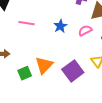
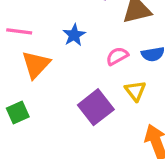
pink semicircle: (85, 31) -> (117, 56), moved
orange triangle: (44, 65) -> (36, 64), moved

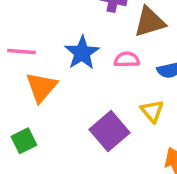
blue star: (74, 35) -> (82, 53), size x1.4
pink semicircle: (117, 56) -> (127, 60), moved, turned 30

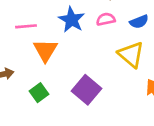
yellow triangle: (152, 111) -> (131, 55), size x1.5
purple square: (110, 131) -> (87, 90), moved

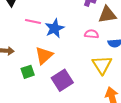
blue star: (72, 20) -> (55, 28), moved
orange triangle: (45, 50) -> (44, 56), moved

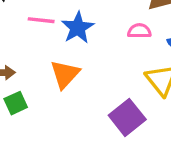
green square: (28, 72) -> (16, 103), moved
purple square: (62, 80) -> (127, 117), moved

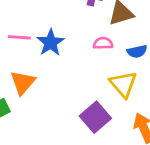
orange triangle: (65, 74) -> (23, 83), moved

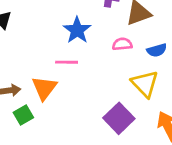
pink line: (19, 37) -> (67, 62), moved
blue star: (51, 43) -> (77, 30), moved

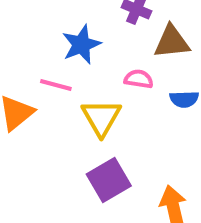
yellow triangle: (145, 84) -> (101, 117), moved

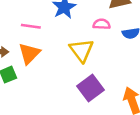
pink line: (56, 85) -> (31, 26), moved

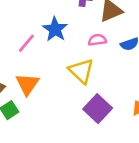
pink line: (31, 26) -> (26, 43), moved, turned -48

